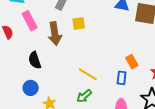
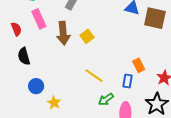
yellow square: (79, 23) -> (87, 36), moved, turned -32
black semicircle: (35, 60) -> (24, 56), moved
green arrow: (84, 96) -> (106, 99), moved

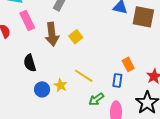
black semicircle: (24, 56) -> (30, 63), moved
blue circle: (36, 86) -> (42, 89), moved
yellow star: (54, 103) -> (61, 85), moved

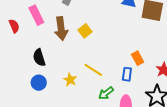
blue circle: (42, 89) -> (39, 83), moved

